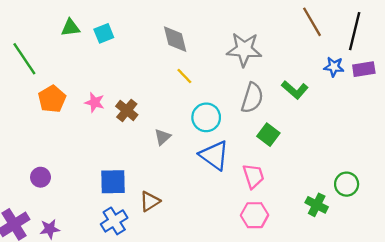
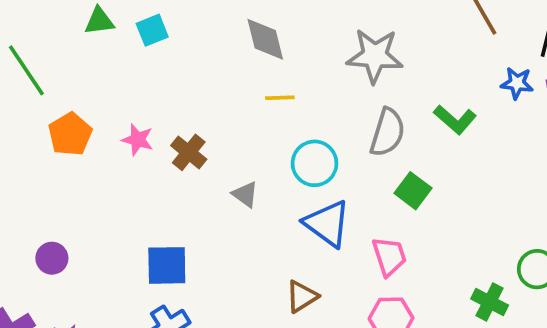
yellow line: (184, 76) -> (280, 98), turned -48
gray triangle: (162, 137) -> (245, 194), turned -42
brown triangle: (150, 201) -> (302, 296), moved

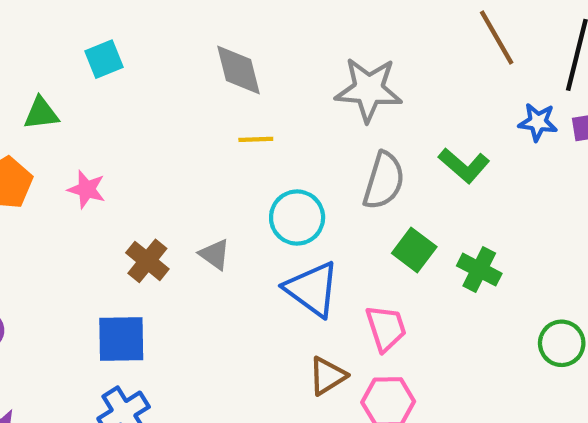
green triangle: (99, 21) -> (41, 113), moved
brown cross: (189, 152) -> (147, 261), moved
brown triangle: (302, 296) -> (327, 376), moved
green cross: (490, 302) -> (479, 270), moved

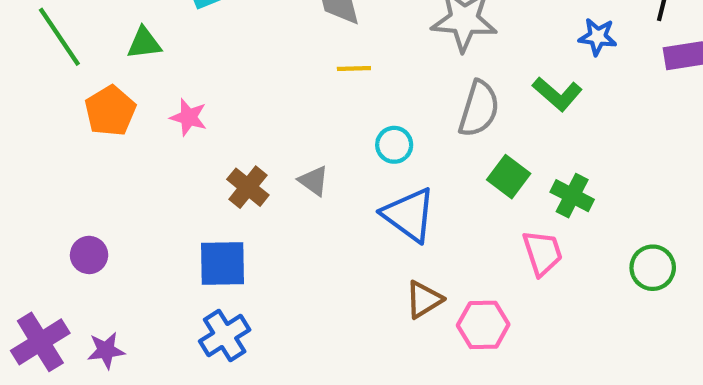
blue star: (538, 122) -> (598, 37), moved
cyan circle: (297, 218) -> (394, 145), size x0.7
pink trapezoid: (386, 328) -> (542, 253), moved

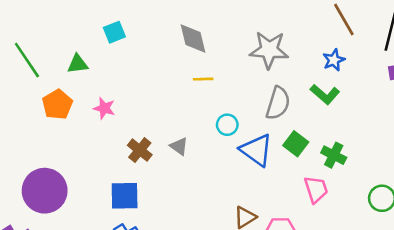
blue star: (598, 37) -> (334, 60), moved, turned -30
blue triangle: (409, 215) -> (256, 150), moved
purple circle: (89, 255) -> (45, 191), size x2.0

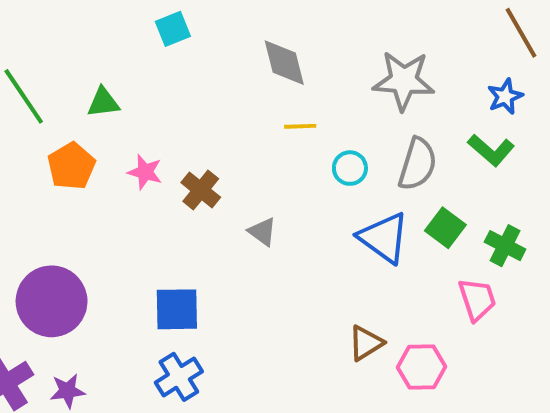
cyan square: (114, 32) -> (173, 29), moved
cyan circle: (227, 125) -> (350, 168), moved
brown cross: (140, 150) -> (201, 190), moved

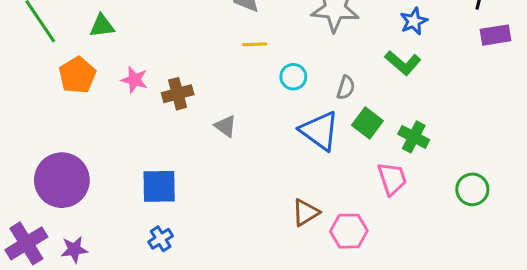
gray semicircle: (418, 164) -> (346, 88), moved, size x0.6
brown cross: (201, 190) -> (178, 94), turned 36
blue cross: (179, 377) -> (161, 239), size x0.7

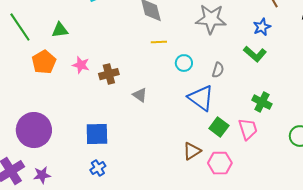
green square: (367, 123) -> (219, 127), moved

